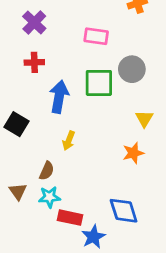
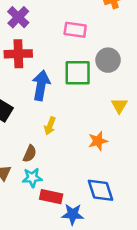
red cross: (34, 62) -> (18, 54), size x1.5
orange star: (133, 153) -> (98, 141), moved
blue star: (93, 237) -> (73, 214), turned 30

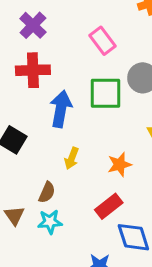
pink rectangle: (75, 30) -> (103, 41), turned 45
orange star: (98, 141) -> (120, 165), moved
red rectangle: (51, 197) -> (109, 206), moved, turned -50

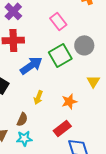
green square: (106, 93) -> (60, 55), turned -30
blue arrow: (61, 109) -> (31, 65), turned 45

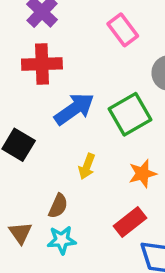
green square: (60, 55) -> (130, 114), moved

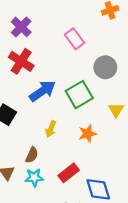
red cross: (42, 64) -> (21, 61), turned 35
red rectangle: (130, 222) -> (69, 173), moved

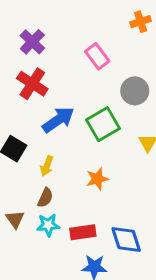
yellow arrow: (51, 129) -> (47, 166), moved
orange star: (88, 134) -> (97, 179), moved
red rectangle: (69, 173) -> (83, 232), moved, turned 30

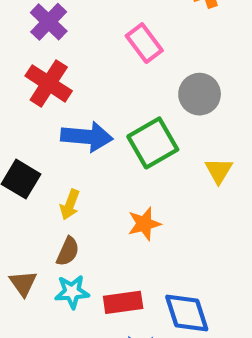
blue arrow: (58, 120) -> (87, 137), turned 40

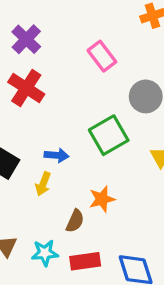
blue arrow: (87, 137) -> (57, 155), moved, size x0.6
brown semicircle: (68, 251) -> (75, 221), moved

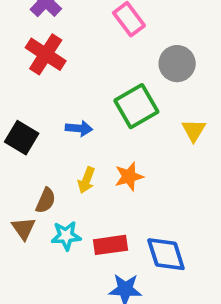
yellow arrow: (43, 184) -> (86, 180), moved
brown semicircle: (75, 221) -> (46, 201), moved

